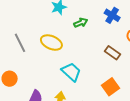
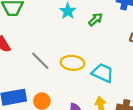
yellow ellipse: (51, 43) -> (72, 63), moved

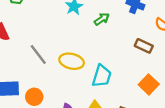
cyan trapezoid: (103, 73) -> (102, 76), turned 75

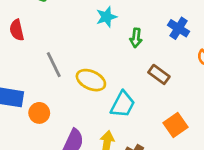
green arrow: (102, 19) -> (136, 38), turned 119
brown rectangle: (144, 46) -> (159, 74), moved

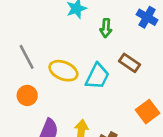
cyan trapezoid: (123, 104) -> (97, 76), moved
orange circle: (39, 113) -> (27, 95), moved

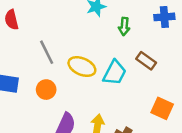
blue cross: (147, 17) -> (164, 17), turned -36
orange square: (147, 112) -> (162, 108), turned -30

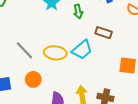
cyan trapezoid: (115, 73) -> (82, 50), turned 40

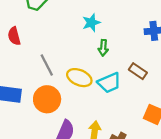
green arrow: (78, 11) -> (103, 48), moved
orange circle: (33, 79) -> (47, 99), size x1.5

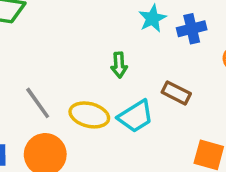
cyan star: (91, 23) -> (152, 18), moved

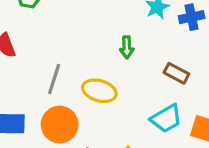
gray line: (38, 103) -> (54, 79), turned 52
cyan trapezoid: (136, 116) -> (166, 119), moved

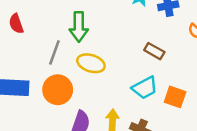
green arrow: (127, 47) -> (79, 27), moved, size x1.6

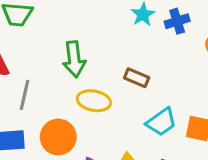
brown rectangle: (154, 51) -> (137, 78), moved
gray line: (54, 52) -> (25, 95), moved

